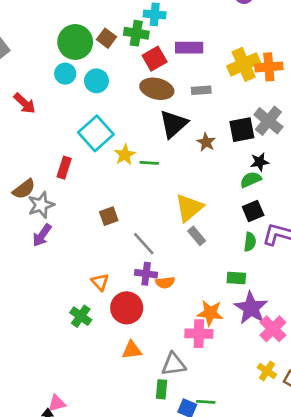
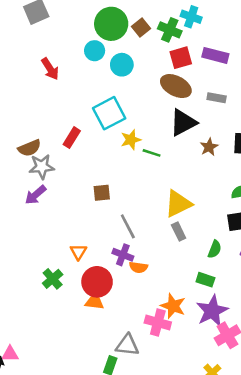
green semicircle: (250, 242) -> (215, 249), moved
orange triangle: (132, 350) -> (95, 301), moved

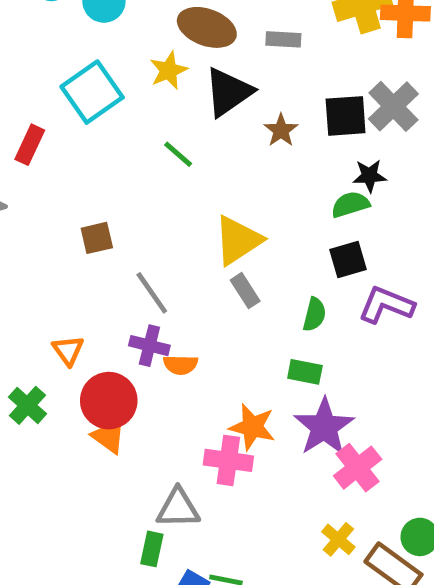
yellow star: (131, 140) -> (169, 70), moved
green line: (152, 153) -> (178, 154), turned 30
orange triangle: (95, 301) -> (109, 436), turned 36

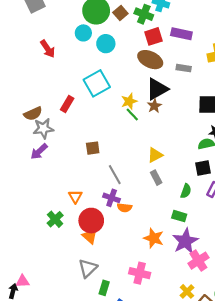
yellow star: (169, 70) -> (129, 101), moved
brown star: (281, 130) -> (154, 106), moved
yellow triangle: (238, 240) -> (155, 155), size x0.7
pink cross: (228, 460) -> (140, 273), moved
gray triangle: (178, 508) -> (88, 268), moved, turned -48

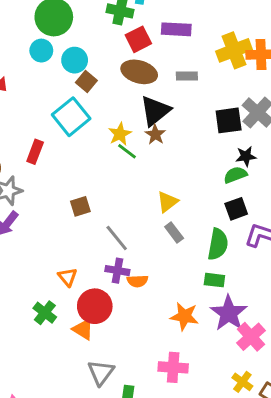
brown square: (120, 13) -> (86, 81), moved
green semicircle: (186, 191) -> (218, 244), size x1.5
orange triangle: (90, 236) -> (83, 329), moved

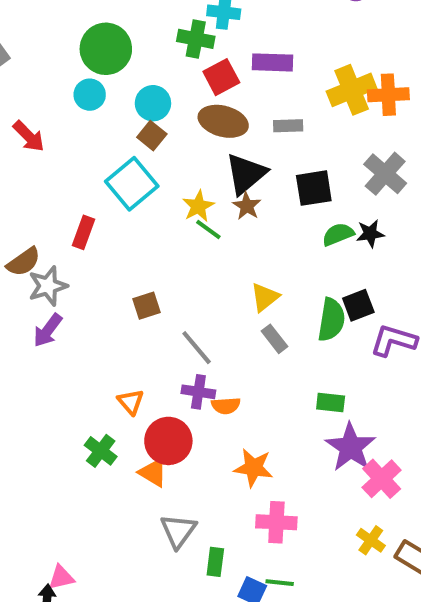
cyan circle: (75, 60) -> (153, 103), moved
black square: (229, 120) -> (314, 188), moved
green semicircle: (235, 175) -> (338, 234), moved
green semicircle: (218, 244) -> (331, 320), moved
orange star: (184, 316) -> (253, 468), moved

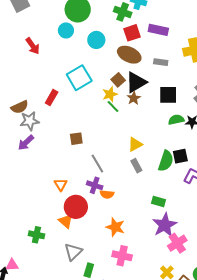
brown square: (152, 136) -> (118, 80), moved
green cross: (101, 451) -> (36, 235), moved, turned -35

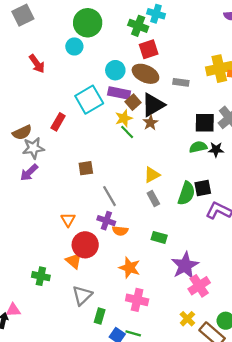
purple rectangle: (158, 30) -> (119, 93), moved
cyan circle: (96, 40) -> (115, 70), moved
black square: (168, 95) -> (205, 123), moved
green rectangle: (159, 201) -> (159, 237), moved

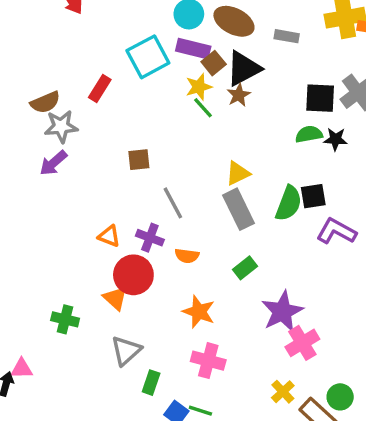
gray rectangle: (153, 199) -> (238, 209), size x1.6
orange triangle: (68, 220) -> (109, 236), turned -40
purple cross: (106, 221) -> (150, 238), moved
green rectangle: (159, 237) -> (245, 268), turned -56

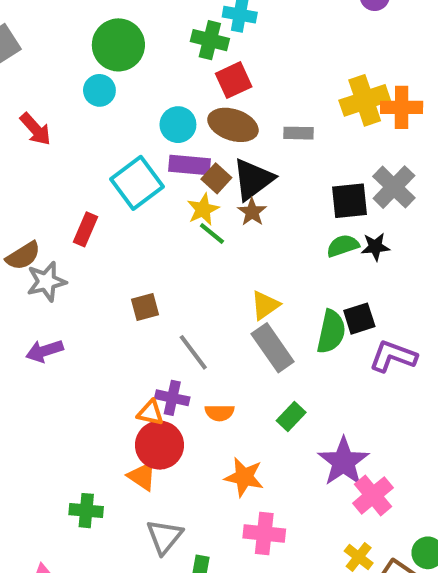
purple arrow: (53, 163) -> (44, 351), moved, turned 32
orange triangle: (109, 236) -> (150, 413), moved

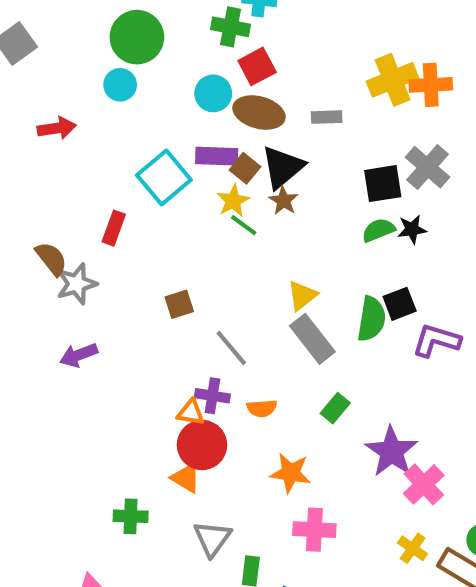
cyan circle: (178, 125) -> (213, 93), moved
red arrow: (35, 129) -> (57, 128), turned -54
brown semicircle: (23, 256) -> (51, 259), turned -93

